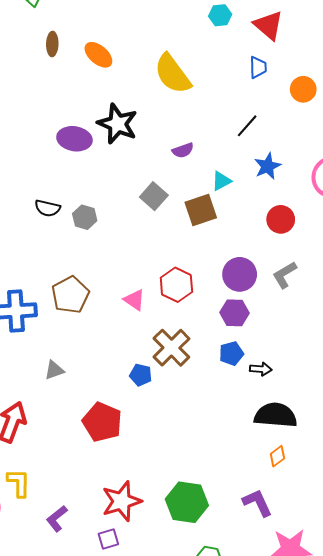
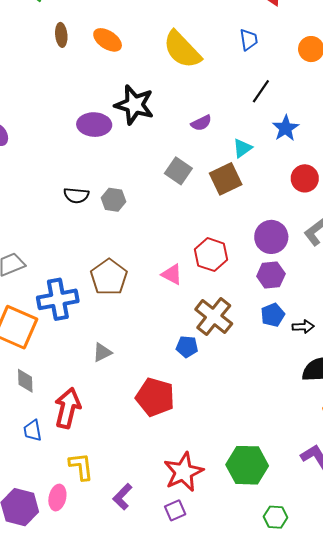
blue trapezoid: (258, 67) -> (249, 40), moved

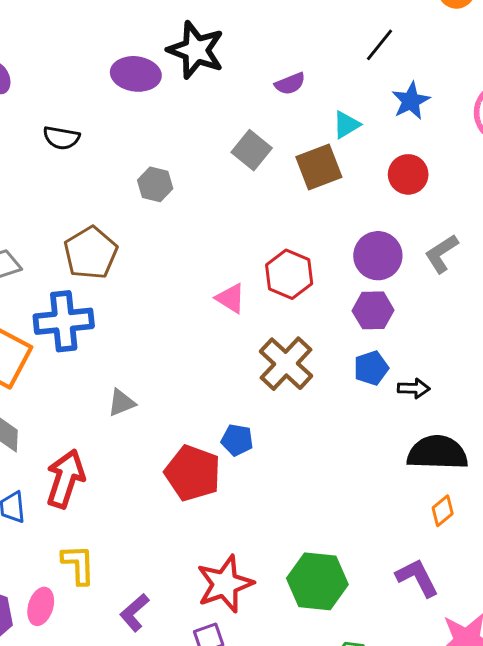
red circle: (305, 178) -> (408, 174), moved
black semicircle: (76, 195) -> (61, 138), moved
brown pentagon: (109, 277) -> (91, 253), moved
blue pentagon: (187, 347) -> (237, 440), moved

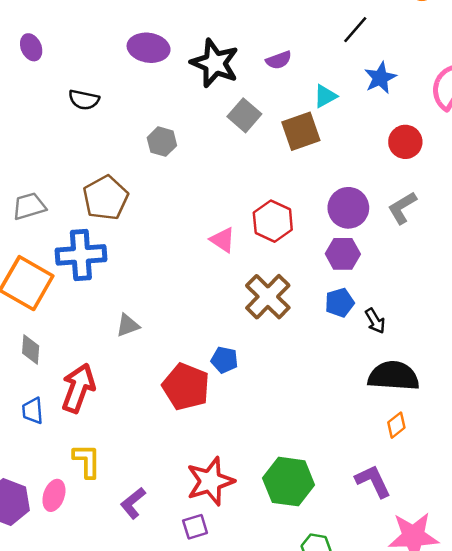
black star: (196, 50) -> (215, 63), moved
red circle: (408, 174) -> (405, 142), moved
black arrow: (414, 388) -> (375, 321), turned 55

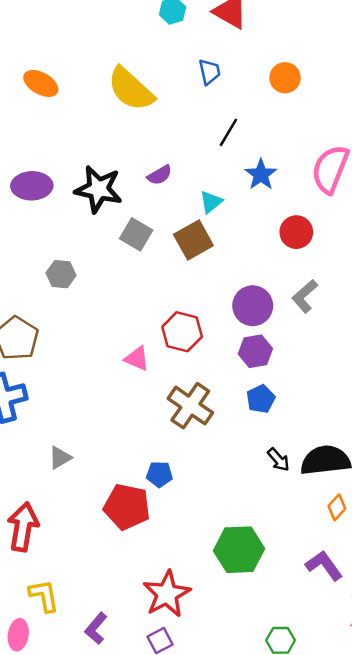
black arrow: (375, 321) -> (278, 460), moved
green hexagon: (289, 482) -> (239, 550), moved

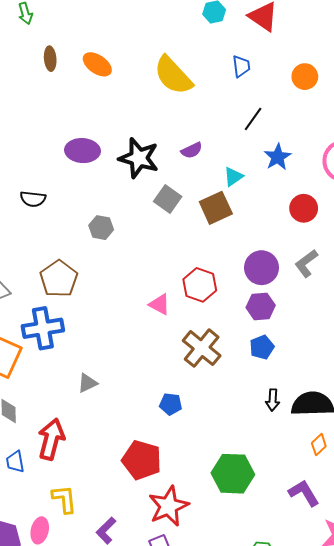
black arrow: (278, 460) -> (273, 400), turned 40
red pentagon: (127, 507) -> (142, 460), moved

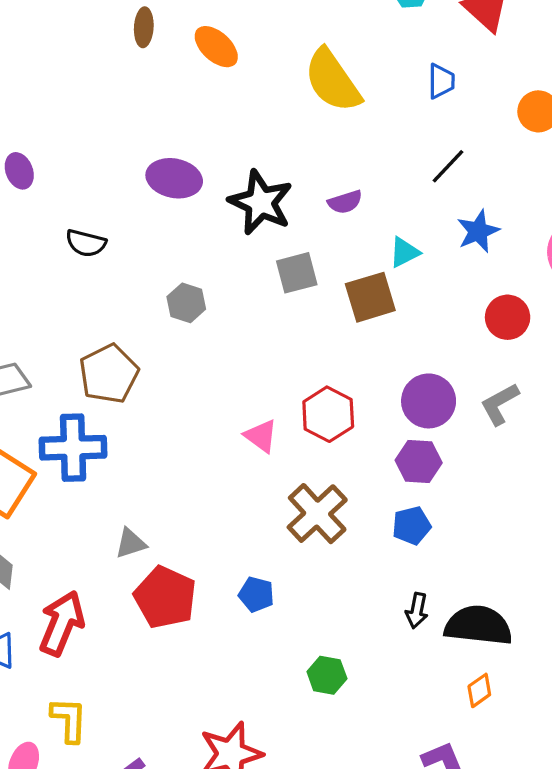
gray square: (168, 199) -> (297, 273), turned 32
red pentagon: (142, 460) -> (165, 597), moved
green hexagon: (233, 474) -> (327, 675), moved, size x0.6

